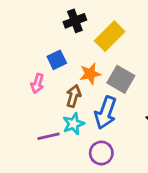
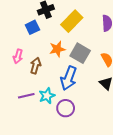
blue square: (57, 60) -> (32, 27), moved
brown arrow: (74, 96) -> (36, 66), moved
cyan star: (74, 124) -> (47, 96), moved

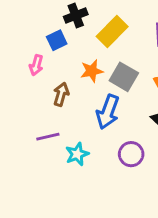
pink arrow: (18, 56) -> (36, 65), moved
cyan star: (47, 96) -> (77, 154), moved
purple circle: (66, 108) -> (131, 154), moved

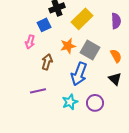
cyan star: (77, 154) -> (70, 102), moved

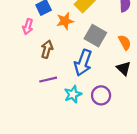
orange star: (68, 46) -> (65, 21), moved
purple line: (38, 91) -> (48, 80), moved

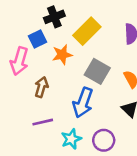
pink arrow: (28, 27) -> (19, 61), size x1.5

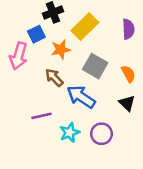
brown arrow: (41, 87) -> (54, 78), moved, turned -60
blue arrow: (83, 103) -> (81, 97), turned 104

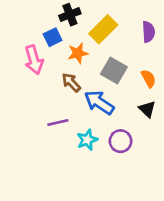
pink arrow: (19, 56) -> (34, 60), turned -32

